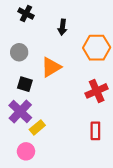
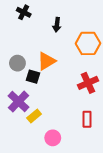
gray circle: (19, 52) -> (17, 63), moved
black square: (25, 84) -> (33, 77), moved
pink circle: (26, 151) -> (53, 138), moved

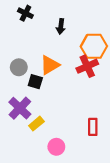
red cross: (88, 83) -> (87, 66), moved

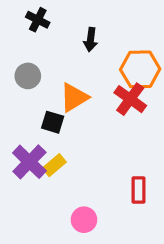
red cross: (87, 66) -> (130, 99), turned -30
gray circle: (19, 67) -> (28, 76), moved
yellow rectangle: (36, 124) -> (54, 165), moved

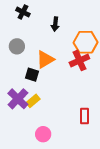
red cross: (130, 99) -> (79, 60), turned 30
pink circle: (84, 220) -> (43, 134), moved

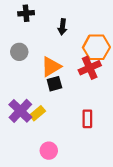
black cross: (23, 12) -> (26, 13), turned -32
black square: (32, 75) -> (54, 84), moved, turned -32
red rectangle: (85, 116) -> (87, 119), moved

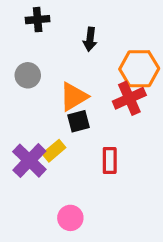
yellow rectangle: (37, 113) -> (54, 151), moved
red rectangle: (87, 119) -> (110, 161), moved

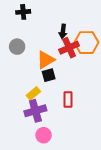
black arrow: (90, 39) -> (63, 31), moved
red cross: (129, 98) -> (69, 48), moved
purple cross: (29, 161) -> (35, 111), moved, turned 30

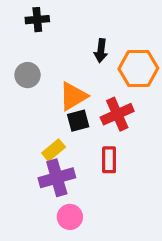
red cross: (69, 48) -> (117, 114), moved

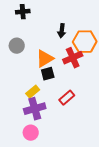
red cross: (117, 114) -> (73, 58), moved
red rectangle: (109, 160) -> (67, 98), turned 49
pink circle: (70, 217) -> (31, 133), moved

